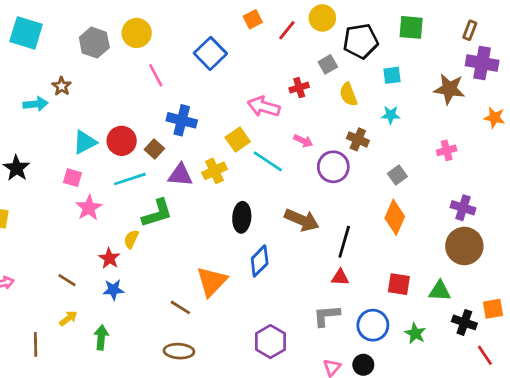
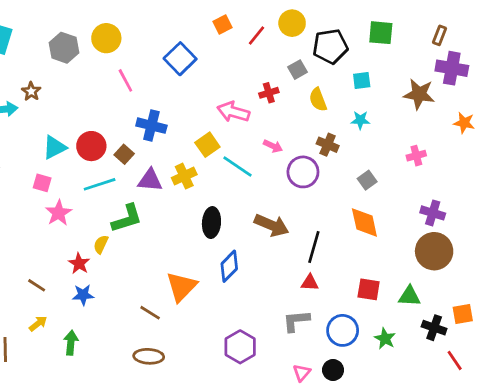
orange diamond: (395, 217) -> (364, 223), turned -36

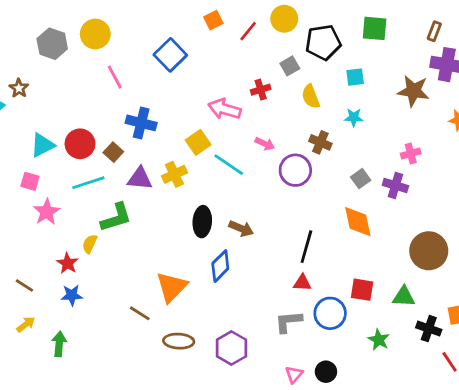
purple cross: (433, 213) -> (395, 185), moved
brown arrow: (272, 225) -> (241, 229), moved, size x0.7
blue circle: (343, 330) -> (330, 313), moved
brown ellipse: (149, 356) -> (179, 341), moved

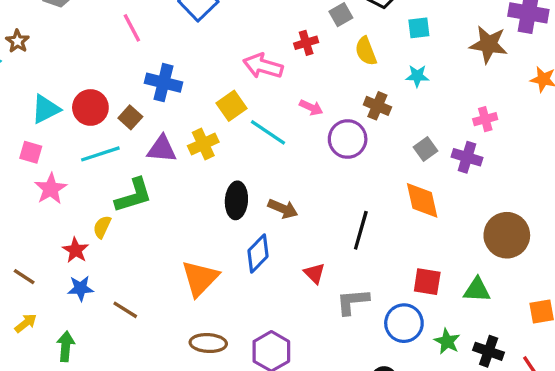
red triangle: (302, 283) -> (314, 273), moved, turned 42
brown line: (140, 313) -> (125, 310), moved
blue circle: (330, 313) -> (404, 323), moved
gray L-shape: (288, 322) -> (353, 302), moved
black cross: (429, 329) -> (489, 351), moved

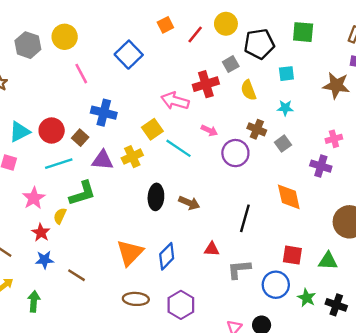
red cross: (306, 43) -> (206, 84), size x1.5
gray square: (426, 149) -> (283, 144), moved
pink star: (51, 189) -> (34, 198), moved
blue diamond: (258, 253) -> (167, 256), moved
red triangle: (314, 273) -> (212, 249), turned -42

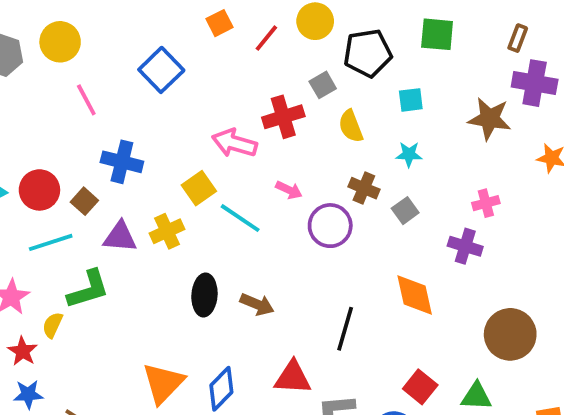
red triangle: (212, 249) -> (293, 378), size x1.5
red square: (292, 255) -> (420, 387), turned 30

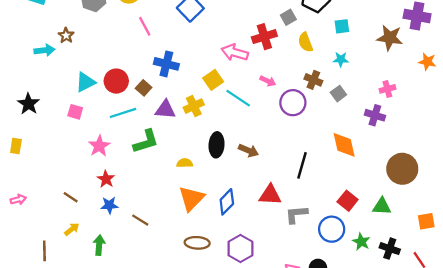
yellow semicircle: (53, 325) -> (185, 163), moved, turned 63

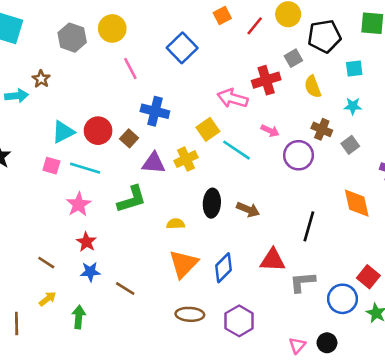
cyan line: (123, 113) -> (85, 168), moved, turned 35
red square: (348, 201) -> (368, 277), moved

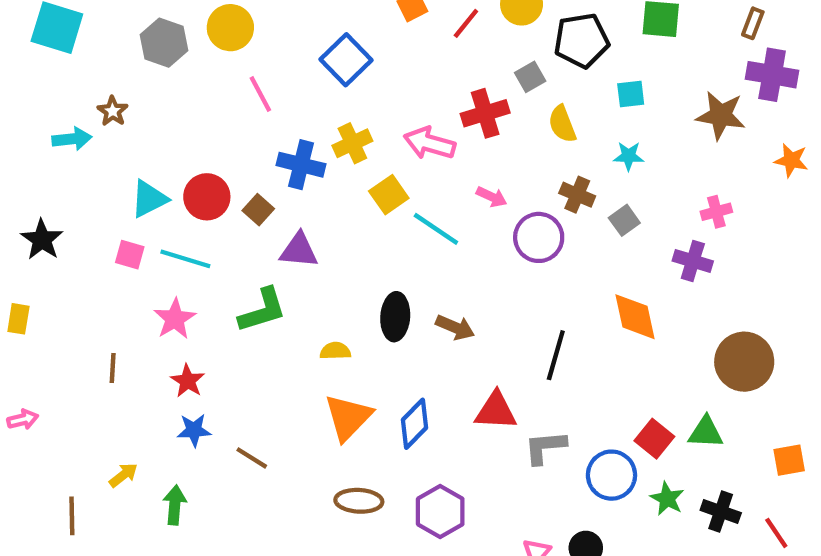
yellow cross: (186, 159) -> (352, 143), moved
brown line: (46, 263) -> (113, 368), moved, turned 60

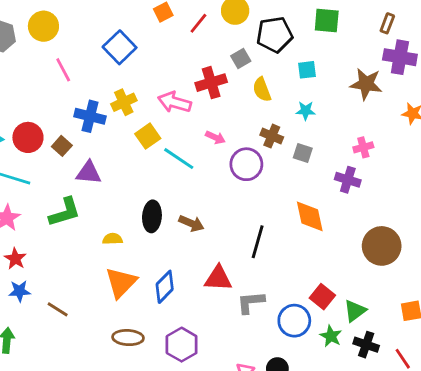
gray square: (624, 220) -> (303, 153), turned -36
green triangle: (706, 432) -> (355, 311), moved, turned -40

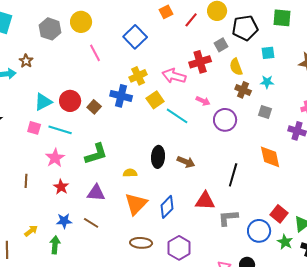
blue cross: (90, 116) -> (121, 96), moved
brown cross: (272, 136) -> (243, 90), moved
purple triangle: (89, 173) -> (96, 193), moved
blue star: (20, 291) -> (64, 221), moved

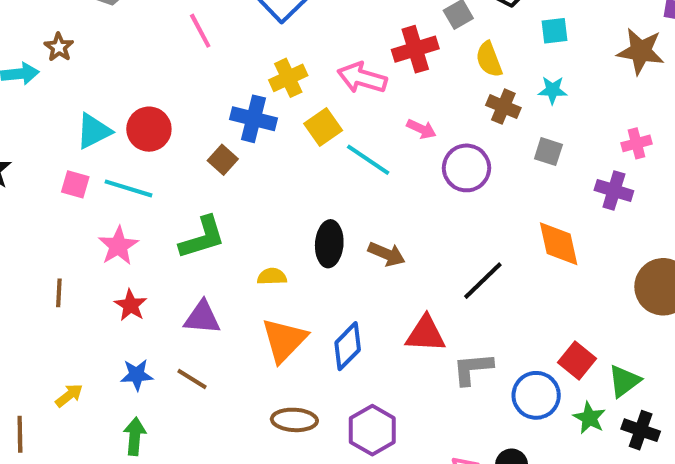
brown square: (94, 107) -> (223, 160), moved
black line: (233, 175) -> (483, 281), turned 30
green arrow: (55, 245) -> (135, 436), moved

